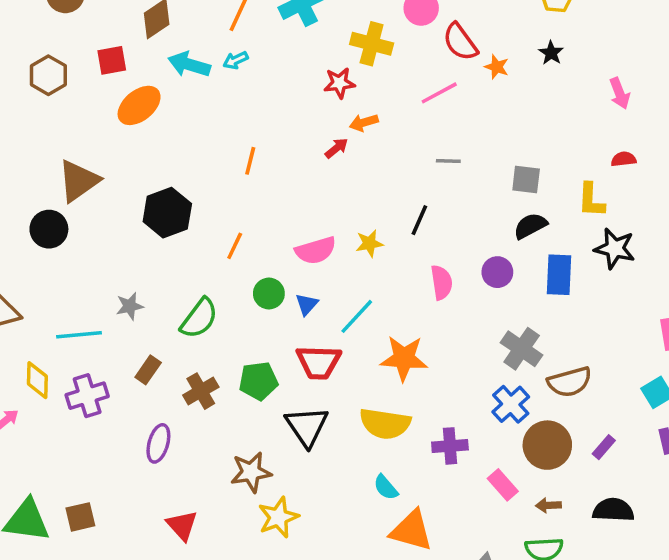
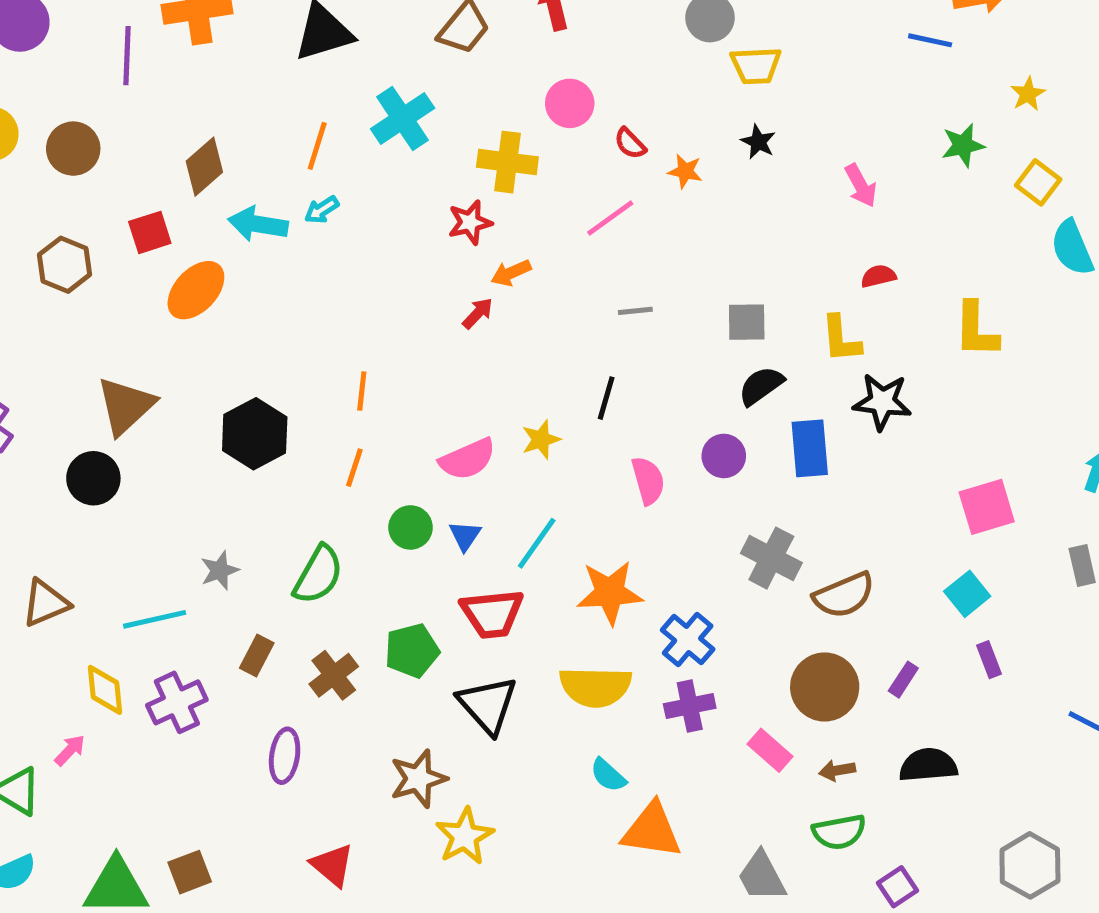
red semicircle: (460, 42) -> (630, 143), size x0.6
orange line: (250, 161) -> (362, 391), moved
blue cross: (511, 404) -> (688, 640), moved

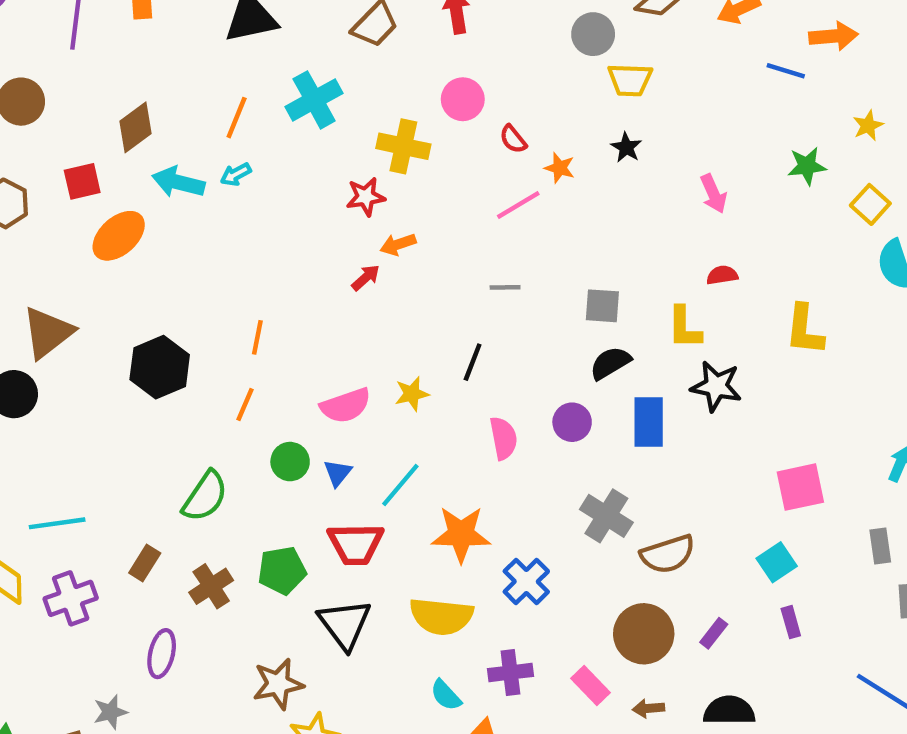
pink line: (610, 218) -> (518, 205), moved
gray star: (220, 570) -> (110, 712), moved
purple cross: (690, 706) -> (510, 672), moved

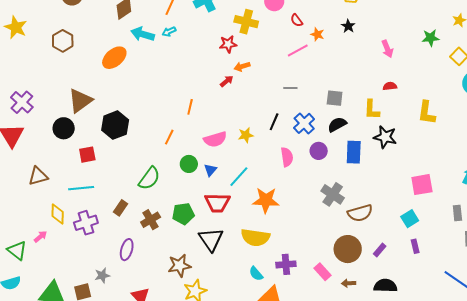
red square: (82, 181) -> (87, 155), moved
orange line: (257, 337) -> (190, 107), moved
black hexagon: (160, 367) -> (115, 125), moved
blue cross: (526, 582) -> (304, 123), moved

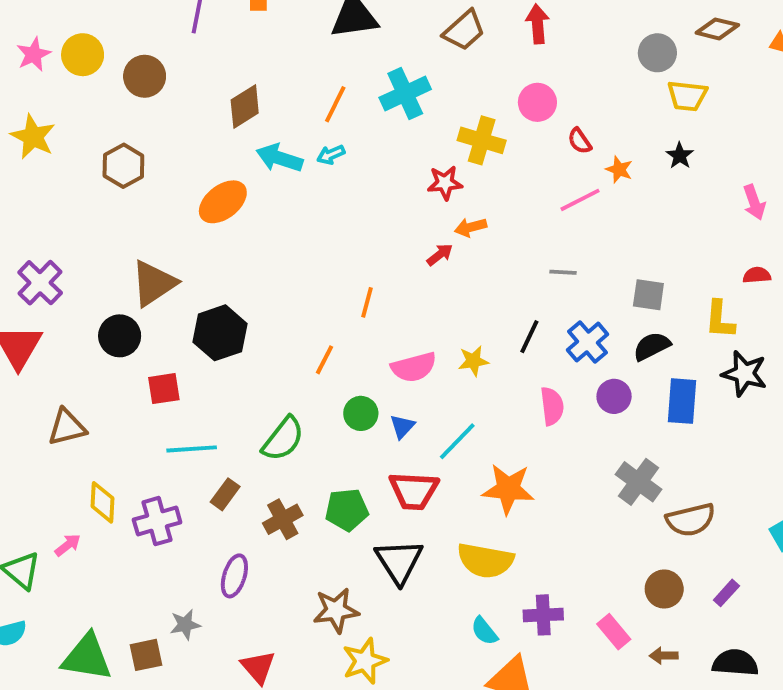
cyan line: (81, 188) -> (192, 449), moved
brown circle: (348, 249) -> (664, 589), size x0.7

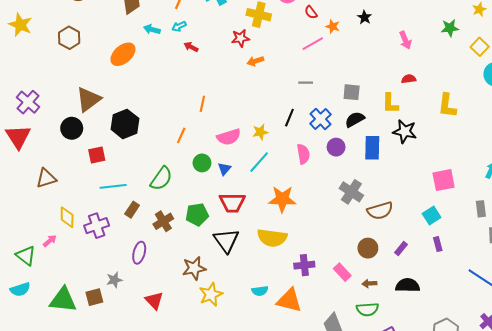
cyan arrow: (279, 158) -> (152, 29), size x0.7
red arrow: (440, 255) -> (191, 47), moved, turned -112
cyan line: (457, 441) -> (259, 162), moved
cyan semicircle: (484, 631) -> (260, 291), moved, turned -56

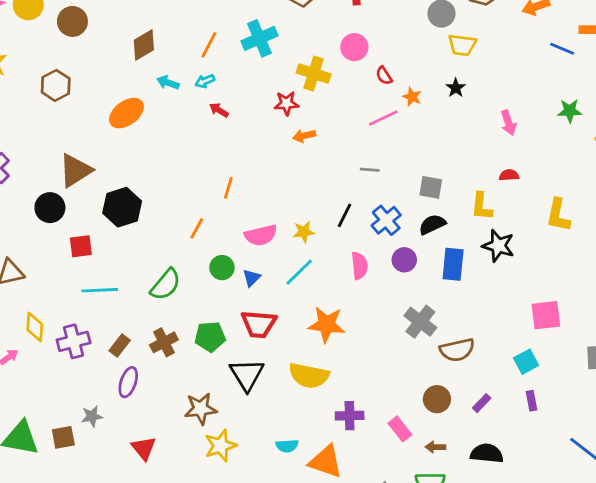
brown rectangle: (132, 210) -> (120, 346), moved

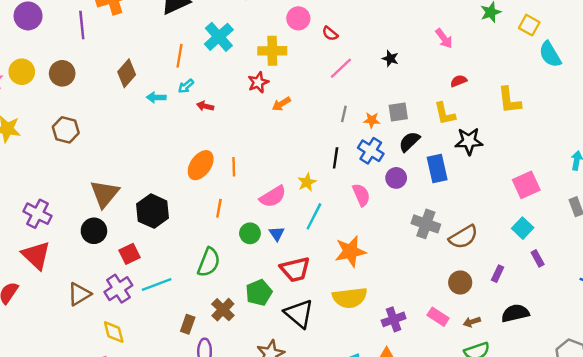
black star: (456, 88) -> (390, 59), moved
orange star: (412, 97) -> (372, 120), moved
orange ellipse: (126, 113) -> (201, 165), moved
gray line: (370, 170) -> (344, 114), turned -63
purple cross: (74, 341) -> (118, 289), moved

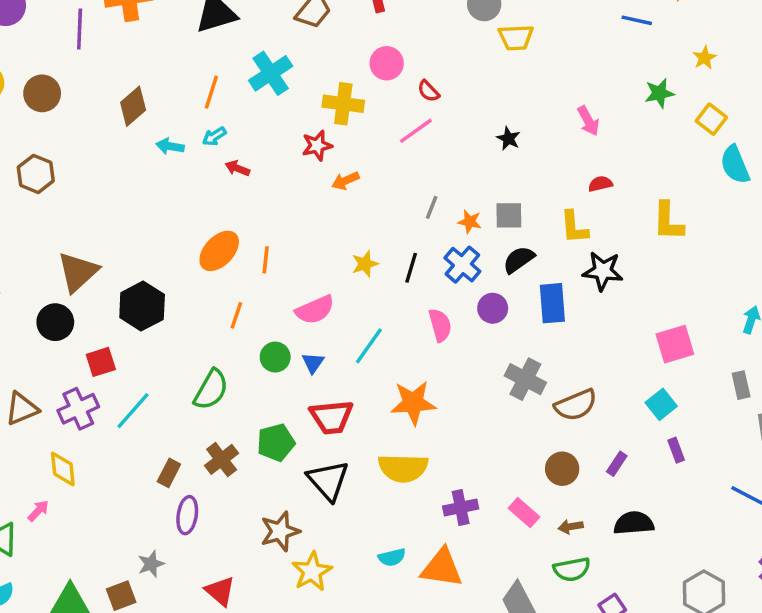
pink line: (341, 68) -> (416, 131), moved
yellow star: (307, 182) -> (365, 264), moved
cyan line: (157, 285) -> (133, 411), turned -36

